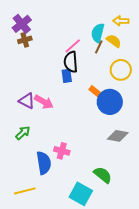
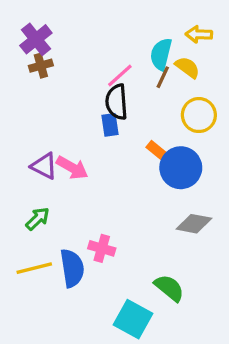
yellow line: (25, 191) -> (34, 268), moved

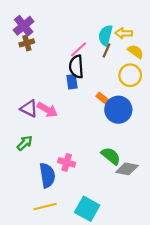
yellow arrow: (199, 34) -> (124, 33), moved
yellow semicircle: (187, 67) -> (136, 52), moved
gray diamond: (194, 224) -> (127, 169), moved
yellow line: (34, 268) -> (45, 207), moved
green semicircle: (169, 288) -> (111, 156), moved

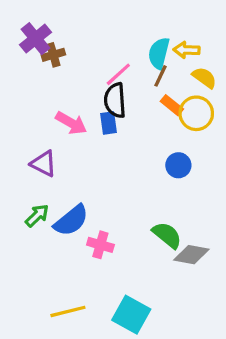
brown cross: (27, 43) -> (53, 55), moved
orange rectangle: (103, 99) -> (172, 105), moved
pink arrow: (47, 110) -> (71, 123), moved
blue circle: (118, 110) -> (178, 165), size x0.6
blue semicircle: (47, 175) -> (71, 220), moved, turned 60

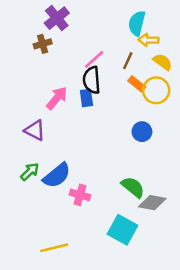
purple cross: (35, 39) -> (57, 18), moved
cyan semicircle: (159, 53) -> (137, 23), moved
pink arrow: (71, 123) -> (57, 98), turned -80
cyan square: (131, 315) -> (123, 230), moved

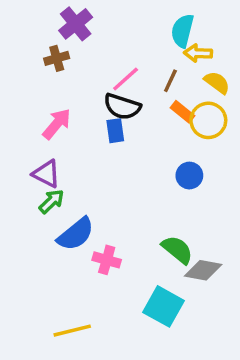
black semicircle: (92, 80) -> (122, 107), turned -68
pink arrow: (57, 98) -> (57, 124), moved
green arrow: (30, 172) -> (52, 201), moved

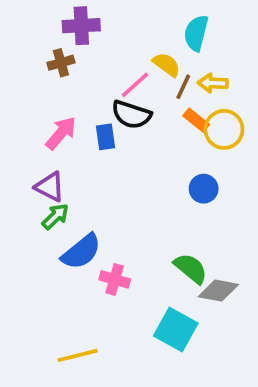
purple cross: (76, 24) -> (81, 26), turned 36
yellow arrow: (198, 53) -> (213, 83), moved
yellow semicircle: (217, 82) -> (167, 65), moved
blue rectangle: (115, 131) -> (105, 137), moved

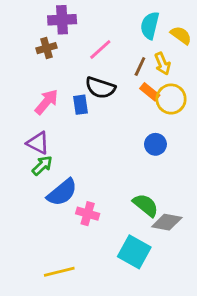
yellow semicircle: (167, 65) -> (181, 35), moved
yellow arrow: (213, 83) -> (163, 64), turned -115
pink line: (135, 85) -> (100, 49), moved

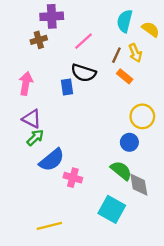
yellow circle: (171, 99) -> (142, 116), moved
pink arrow: (47, 102) -> (26, 83), moved, turned -30
blue circle: (155, 144) -> (129, 142), moved
gray diamond: (167, 222) -> (139, 185), turned 70

